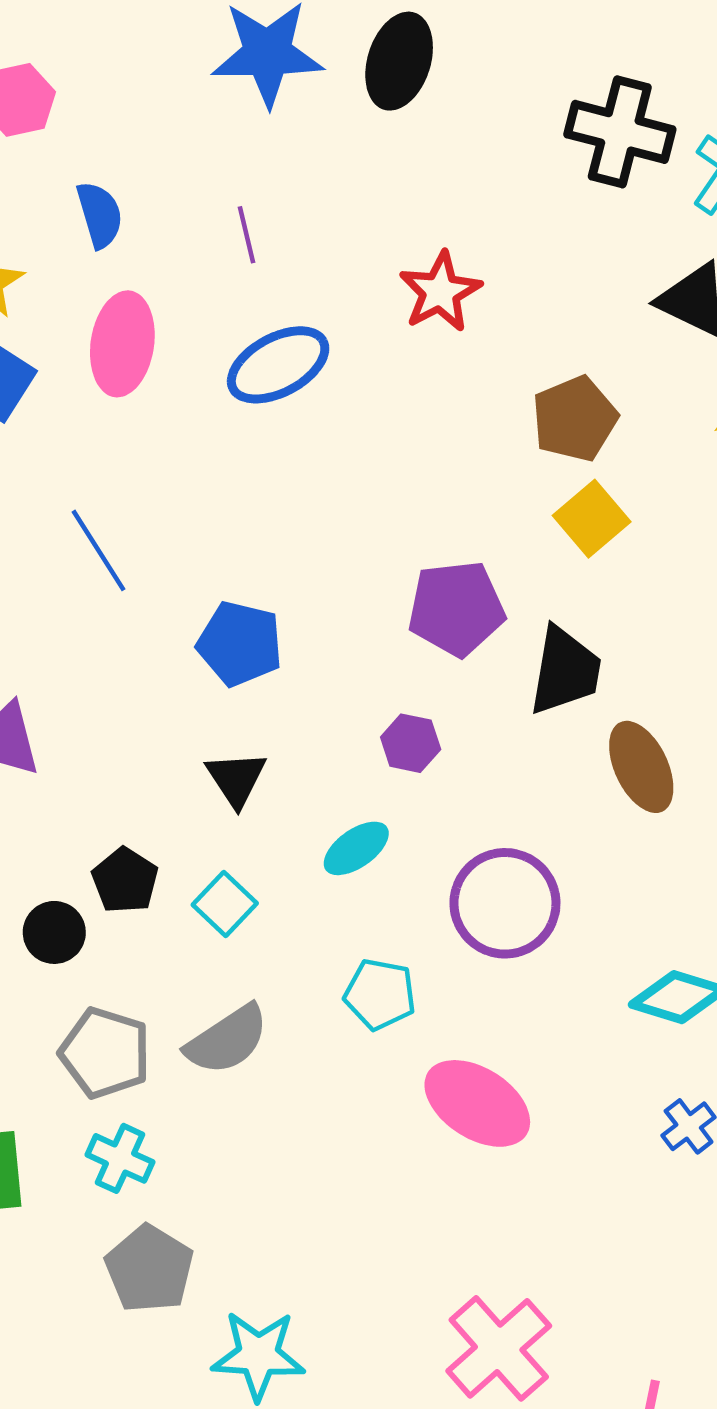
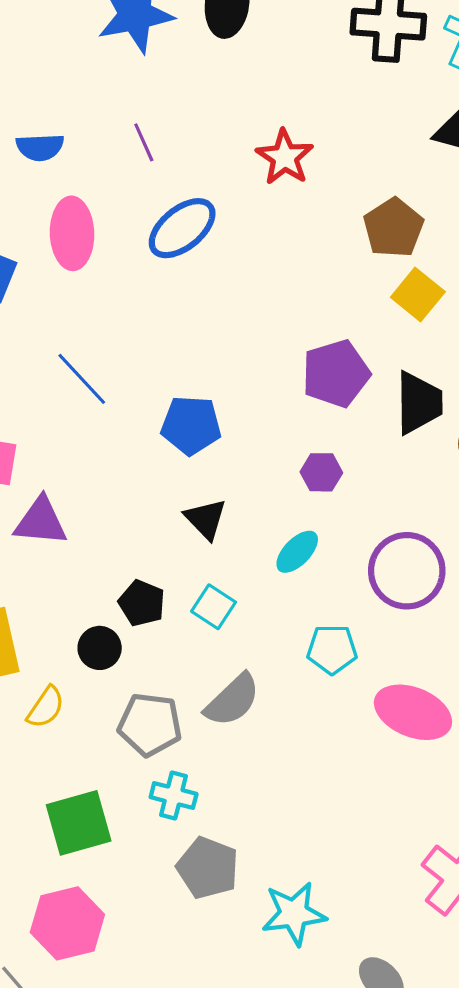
blue semicircle: (100, 215) -> (40, 147), turned 114

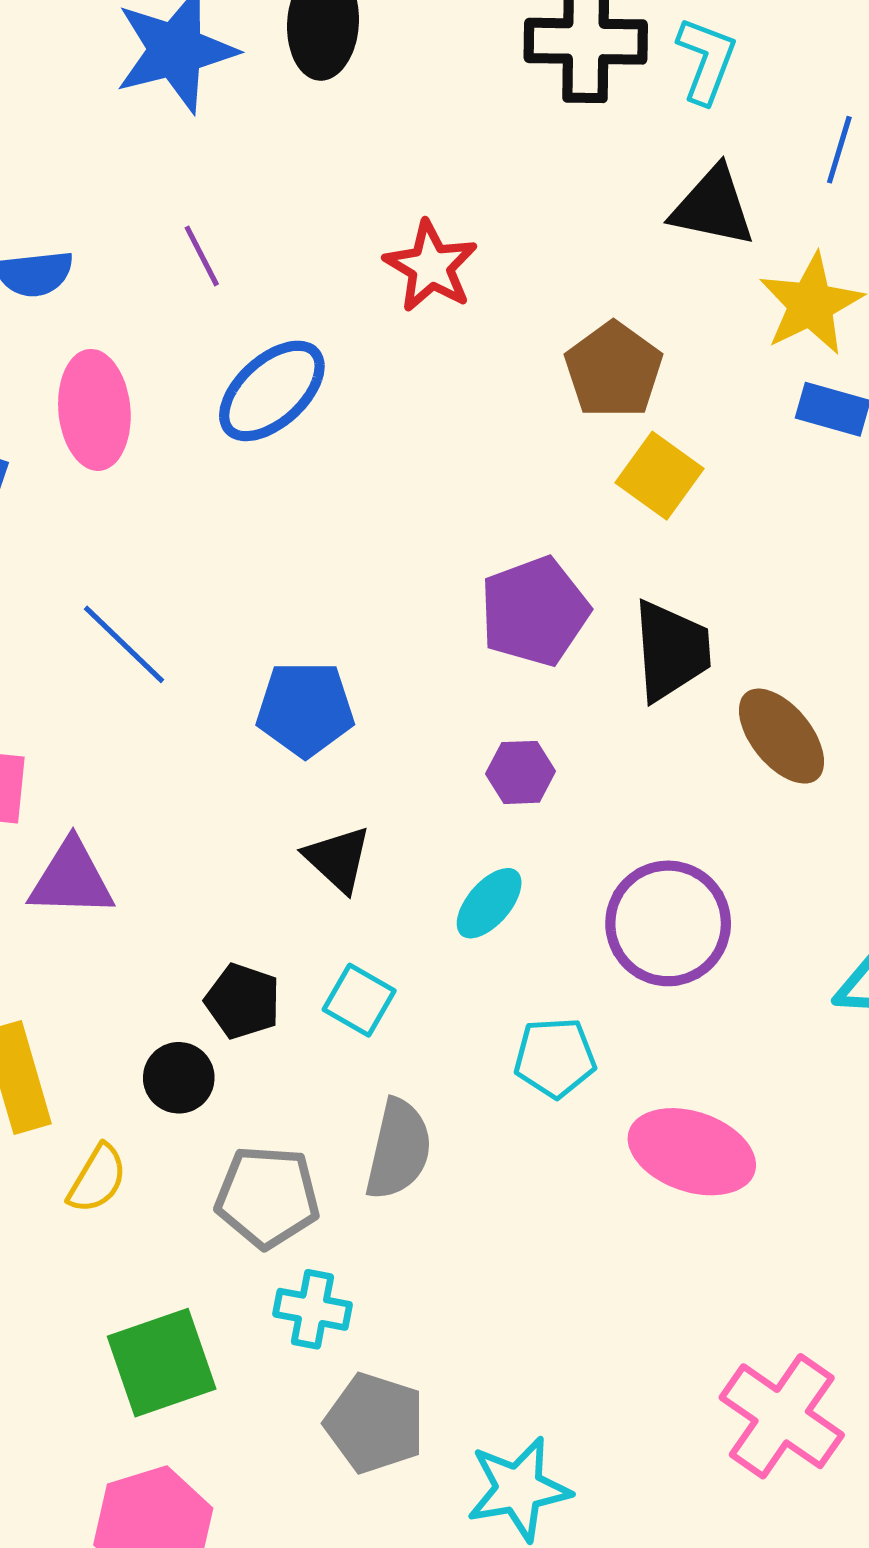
gray semicircle: (232, 700) -> (399, 1149), turned -30

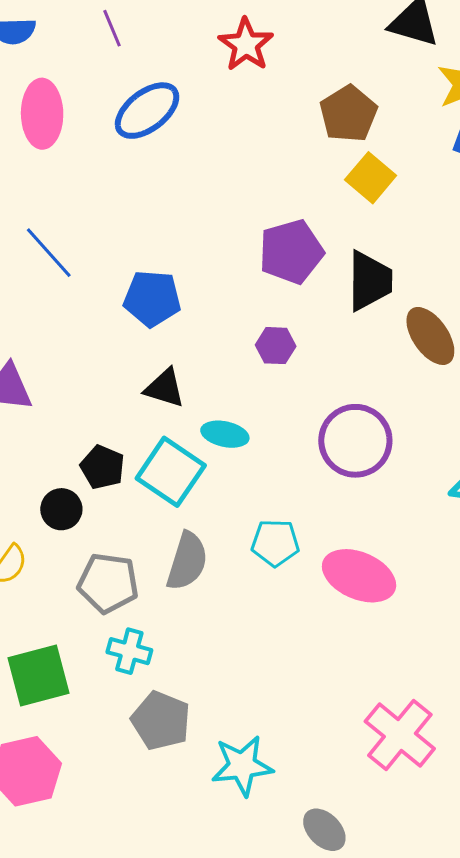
black triangle: (338, 859) -> (165, 388), turned -30
cyan ellipse: (489, 903) -> (225, 434), moved, turned 57
cyan square: (359, 1000) -> (171, 472), size x1.6
cyan pentagon: (555, 1058) -> (275, 543), moved

